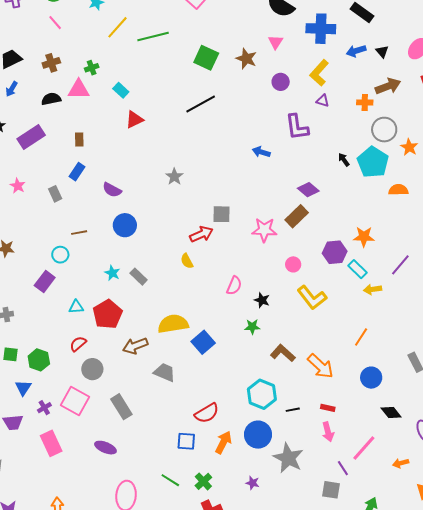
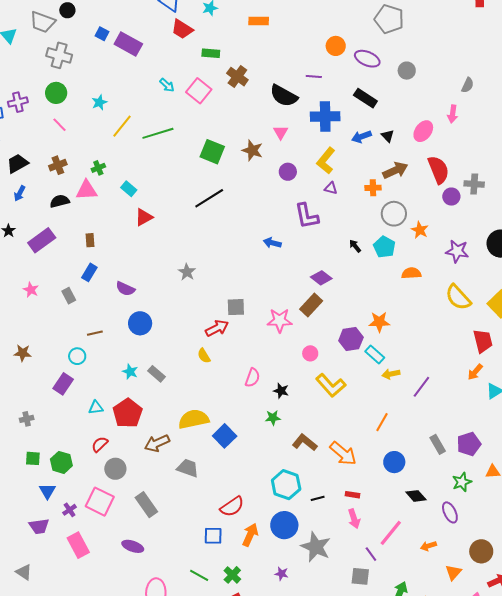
cyan pentagon: (373, 162) -> (384, 247), size x0.7
purple line: (400, 265) -> (421, 387), moved

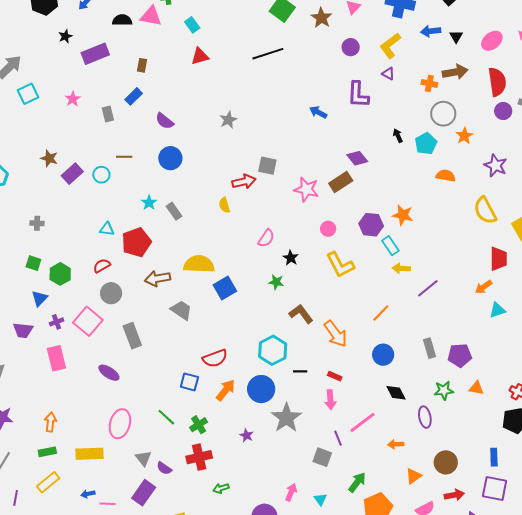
purple rectangle: (63, 384) -> (72, 174), moved

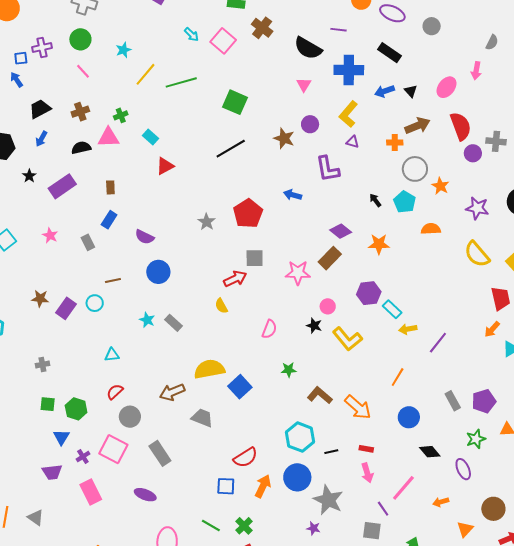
brown star: (321, 18) -> (284, 138), moved
orange star: (403, 215) -> (379, 244), moved
red pentagon: (136, 242) -> (248, 214), moved
black star: (291, 258) -> (314, 326), moved
purple star: (247, 435) -> (313, 528), moved

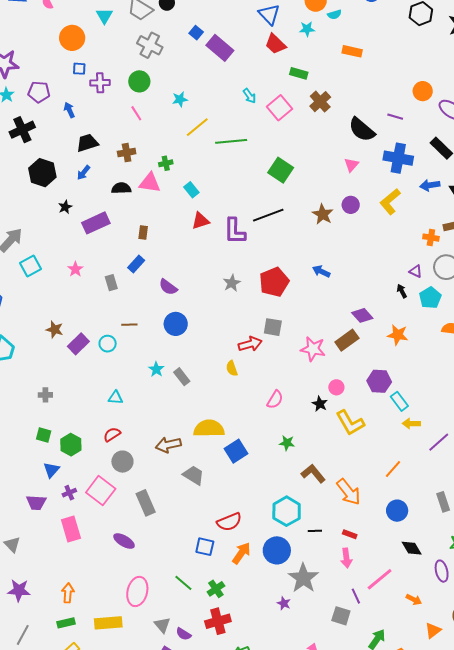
blue square: (21, 58) -> (79, 69), moved
purple triangle: (353, 142) -> (416, 271), moved
purple L-shape: (328, 169) -> (235, 231), moved
orange arrow: (441, 502) -> (414, 600), turned -147

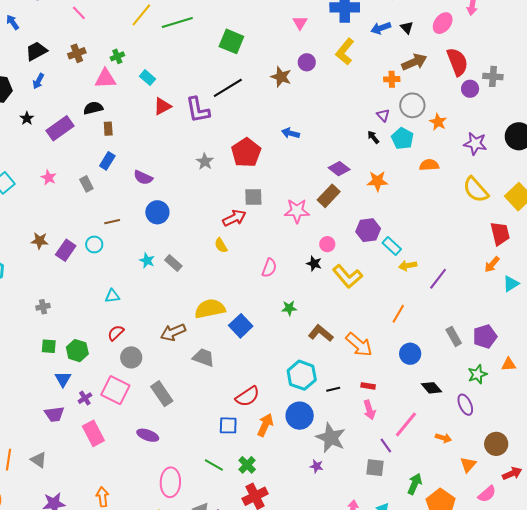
black semicircle: (121, 188) -> (93, 108), moved
purple triangle: (416, 271) -> (383, 115), turned 32

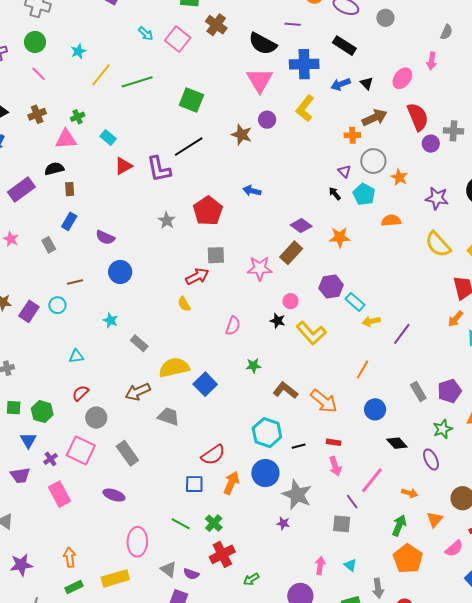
pink triangle: (300, 23) -> (260, 80), size x1.8
gray rectangle: (173, 263) -> (139, 343), moved
green arrow: (415, 484) -> (399, 525), moved

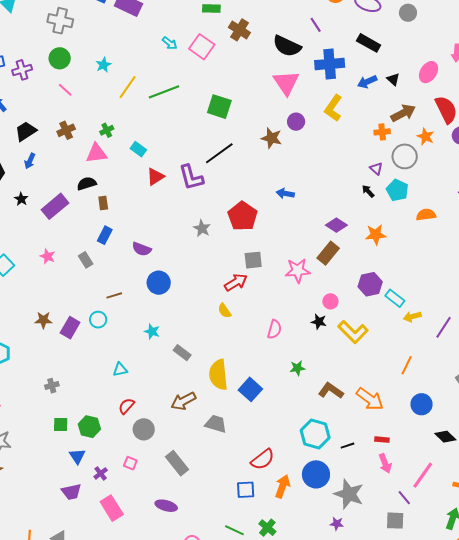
purple line: (293, 24) -> (316, 25), turned 56
orange star: (399, 177) -> (426, 137), moved
yellow semicircle: (174, 368) -> (218, 375), turned -80
pink square: (81, 450) -> (130, 463), size x0.5

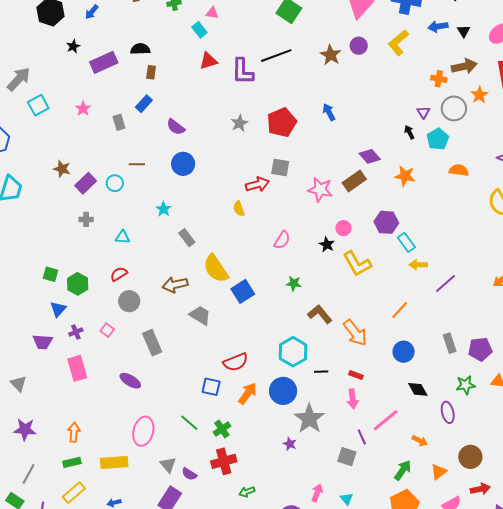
pink triangle: (97, 153) -> (212, 13), moved, size x0.6
blue arrow: (285, 194) -> (329, 112), turned 36
yellow semicircle: (218, 375) -> (216, 269), turned -44
gray cross: (52, 386) -> (86, 219), moved

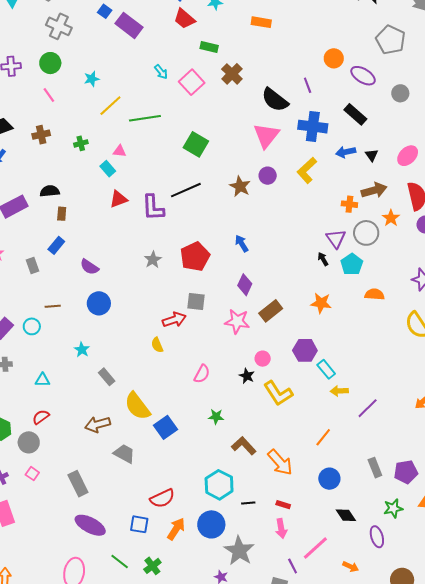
purple triangle: (423, 112) -> (336, 239), size x1.5
purple diamond: (370, 156) -> (245, 285), moved, turned 70
gray circle: (129, 301) -> (29, 442), moved
purple ellipse: (130, 381) -> (90, 525), moved, size x1.4

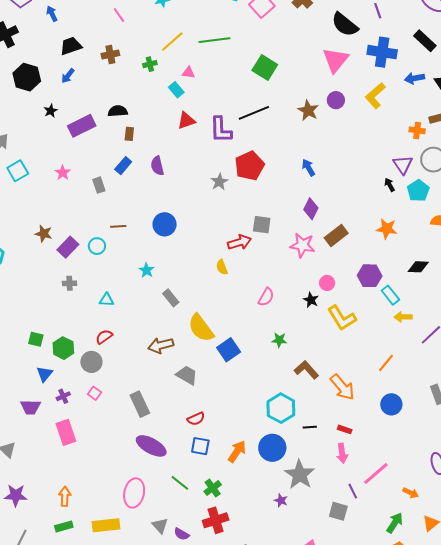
yellow line: (110, 106) -> (172, 41), moved
red pentagon: (195, 257) -> (249, 166), moved
purple semicircle: (89, 267) -> (157, 166), moved, turned 42
red semicircle: (162, 498) -> (196, 419), moved, size x0.7
black diamond: (346, 515) -> (418, 267), moved, turned -55

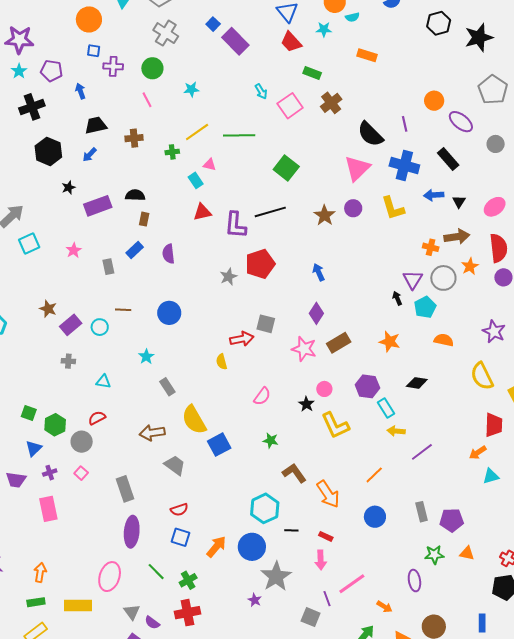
yellow L-shape: (375, 96) -> (393, 208), turned -72
purple ellipse: (151, 446) -> (132, 532), turned 60

